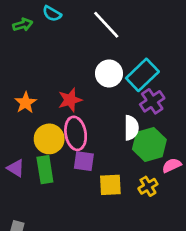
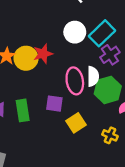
pink ellipse: (76, 133) -> (75, 81), moved
yellow circle: (49, 139) -> (26, 58), moved
yellow square: (110, 185) -> (76, 123), turned -30
yellow cross: (148, 186) -> (110, 135), moved, turned -35

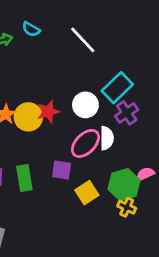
white circle: (75, 32) -> (85, 105), moved
pink ellipse: (75, 81) -> (85, 143), turned 55
green hexagon: (108, 90) -> (124, 185), moved

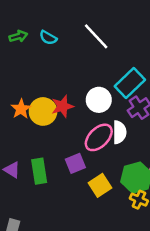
cyan semicircle: (31, 29) -> (48, 38), moved
purple square: (62, 170) -> (75, 163), turned -30

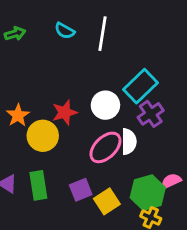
white line: (96, 36) -> (103, 34), turned 52
cyan semicircle: (48, 38) -> (65, 31), moved
yellow circle: (43, 111) -> (43, 136), moved
purple square: (75, 163) -> (81, 190), moved

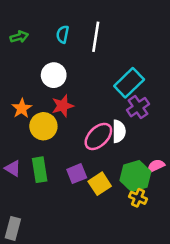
cyan semicircle: (65, 31) -> (63, 34), turned 72
white circle: (105, 105) -> (54, 75), moved

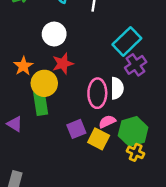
pink ellipse: (98, 136) -> (97, 93), turned -44
pink semicircle: (156, 166) -> (107, 122), moved
green rectangle: (40, 170) -> (41, 103), moved
yellow square: (100, 184) -> (99, 139), turned -30

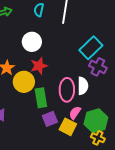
purple cross: (136, 65) -> (98, 67), turned -30
green rectangle: (41, 103) -> (41, 98), moved
pink semicircle: (107, 122) -> (75, 113), turned -32

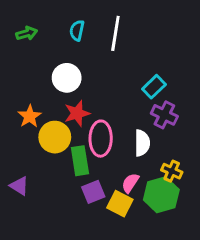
cyan rectangle: (91, 48) -> (154, 87), size x0.7
pink ellipse: (67, 90) -> (101, 139), moved
yellow cross: (98, 138) -> (172, 171), moved

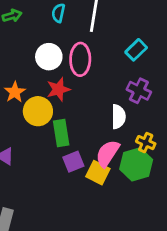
cyan rectangle: (154, 87) -> (136, 50), moved
pink ellipse: (101, 139) -> (80, 59), moved
pink semicircle: (130, 183) -> (107, 153), size x1.5

